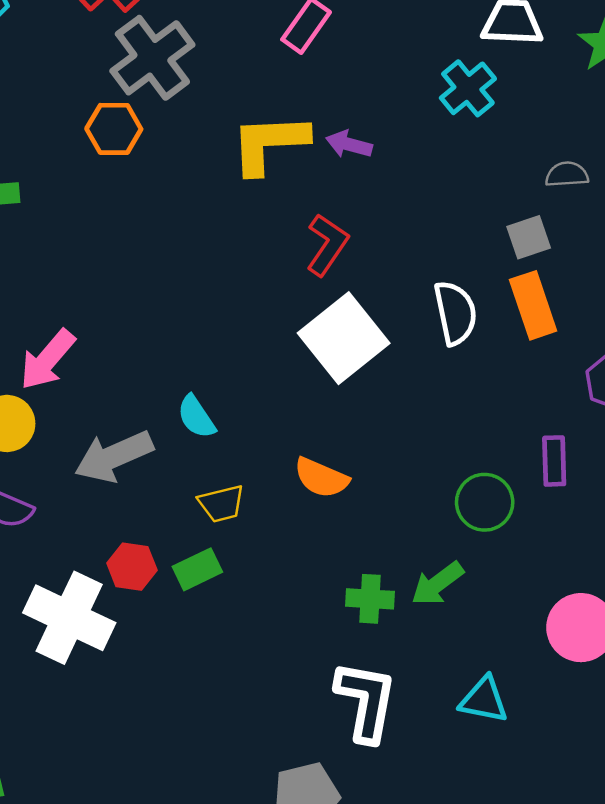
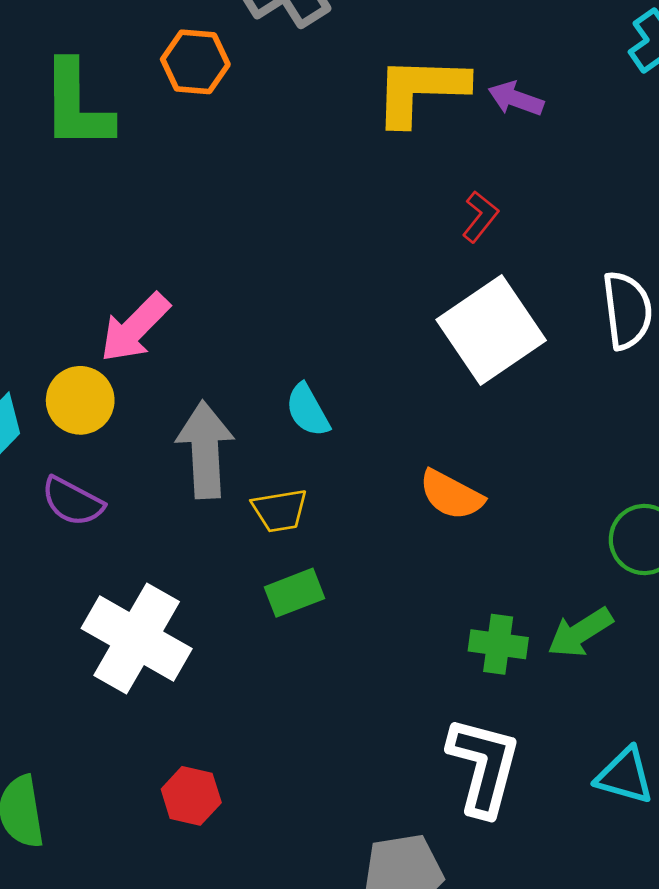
orange hexagon: (114, 129) -> (195, 62), moved
red L-shape: (327, 245) -> (480, 217), size x0.7
gray arrow: (114, 456) -> (205, 450), turned 106
yellow trapezoid: (221, 504) -> (280, 510), moved
red hexagon: (132, 567) -> (191, 796), moved

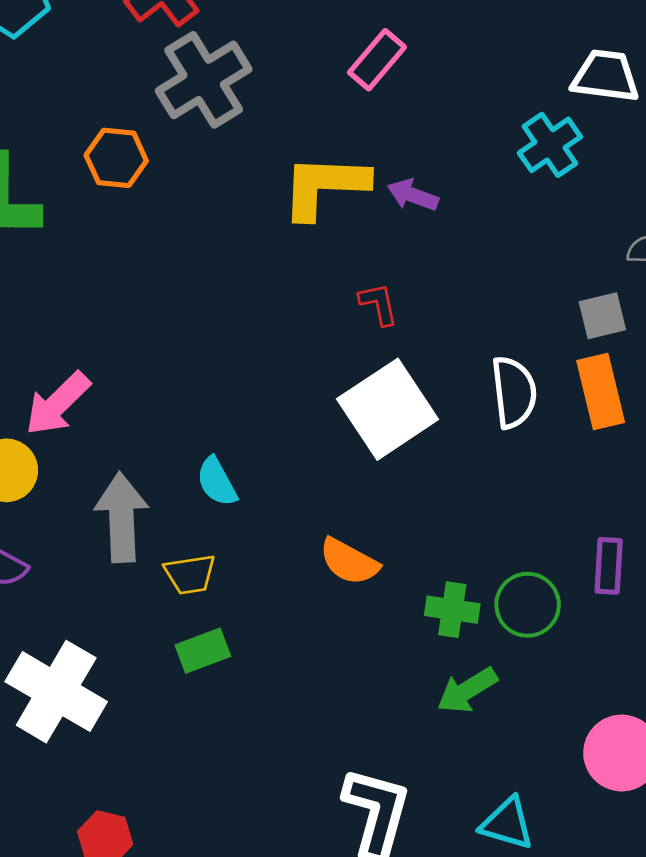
red L-shape: (480, 217) -> (379, 304), turned -51
green cross: (498, 644) -> (452, 610), moved

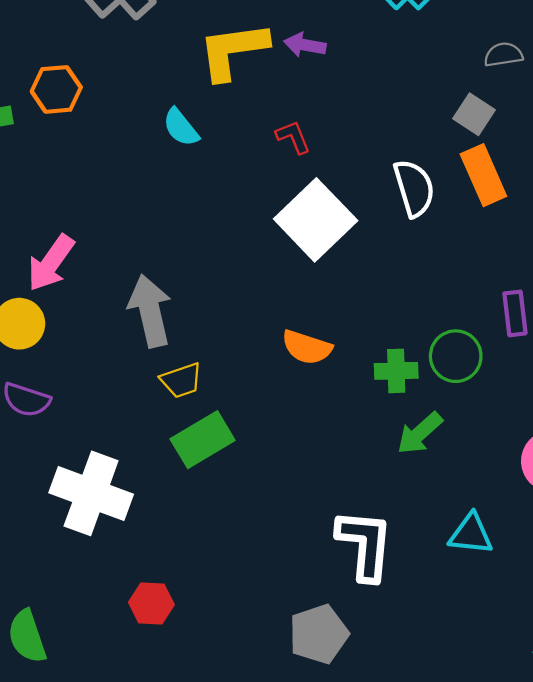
orange hexagon: (116, 158) -> (56, 89), moved
gray square: (602, 316) -> (474, 114), turned -33
cyan semicircle: (217, 482) -> (181, 127), moved
gray arrow: (121, 517) -> (150, 311), moved
green rectangle: (203, 651) -> (203, 440), size x1.4

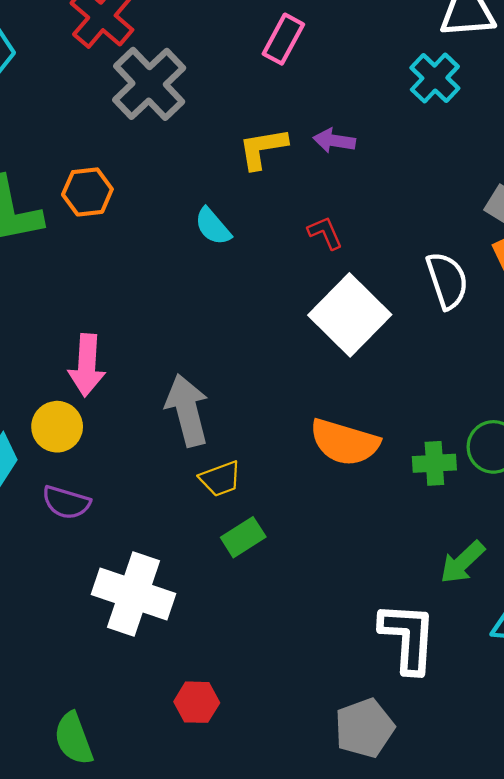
yellow L-shape: (233, 51) -> (263, 148), size x0.7
pink arrow: (51, 263) -> (87, 365), turned -30
orange semicircle: (307, 347) -> (345, 442), size x1.4
green arrow: (420, 433) -> (462, 562), moved
green rectangle: (203, 440) -> (243, 537), size x0.7

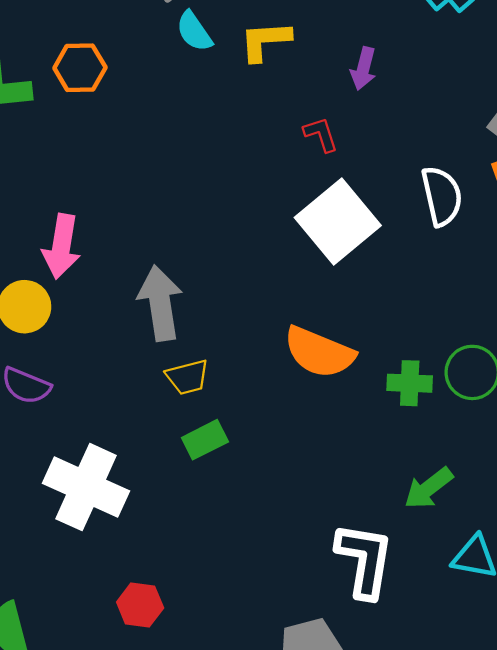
purple arrow: (334, 141) -> (363, 69), moved, turned -90
cyan semicircle: (213, 226) -> (194, 31), moved

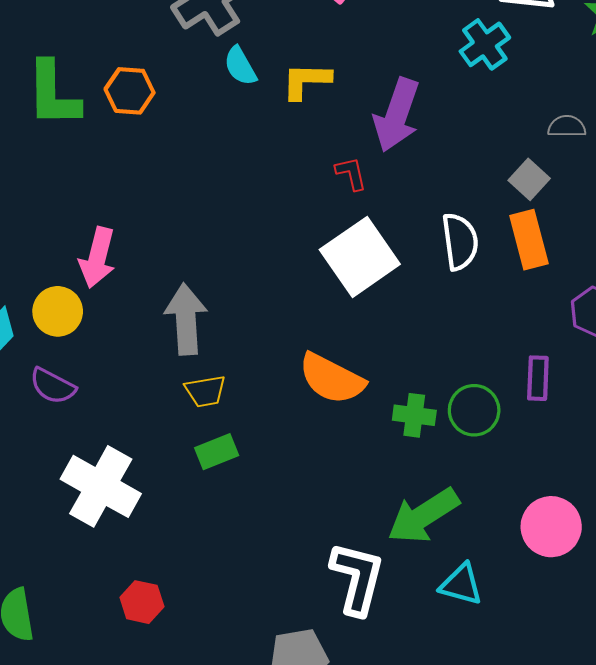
purple arrow: (363, 69) -> (397, 115), size x1.8
green arrow: (428, 488) -> (423, 516), size x1.5

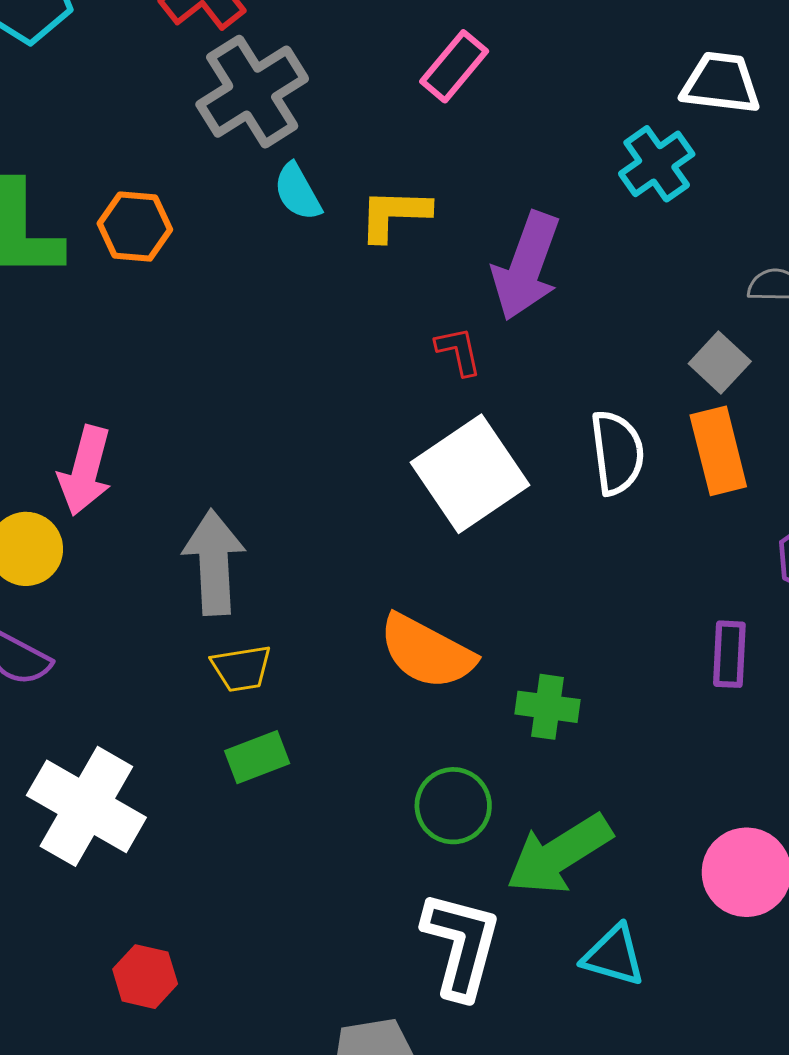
green circle: (474, 410) -> (453, 806), moved

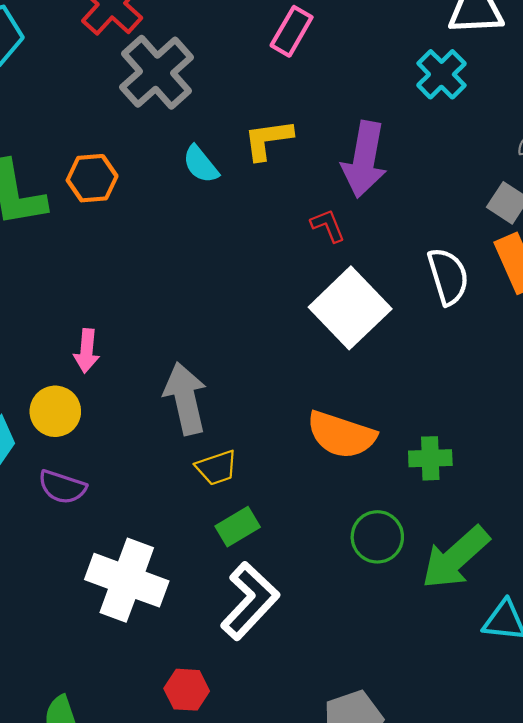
cyan semicircle: (298, 192) -> (201, 164), moved
pink arrow: (85, 471) -> (87, 351), size x0.7
white L-shape: (461, 945) -> (250, 601), moved, turned 38

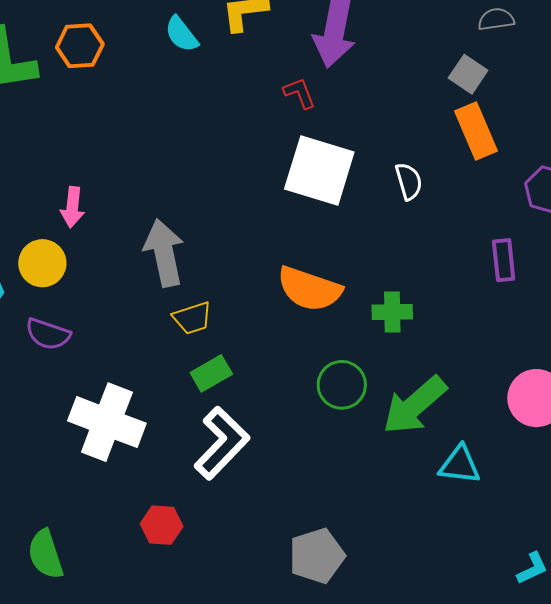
white semicircle: (448, 276) -> (409, 181), moved, size x0.7
white square: (350, 308) -> (319, 170), turned -30

